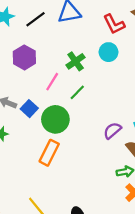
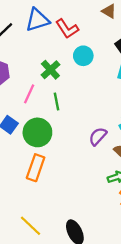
red L-shape: (114, 24) -> (67, 29), moved
green line: (77, 92) -> (56, 102), turned -49

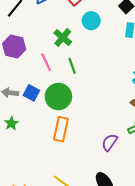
pink line: (29, 94) -> (46, 62), turned -42
purple semicircle: (98, 136) -> (110, 142), moved

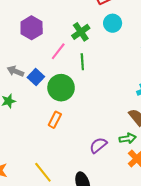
pink line: (46, 62) -> (58, 51), turned 48
orange rectangle: (61, 129) -> (55, 120), size x0.7

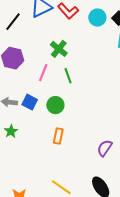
cyan circle: (113, 23) -> (97, 18), moved
green circle: (61, 88) -> (55, 105), size x0.7

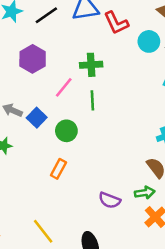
green cross: (59, 49) -> (91, 65), turned 30
purple semicircle: (105, 148) -> (110, 200), turned -120

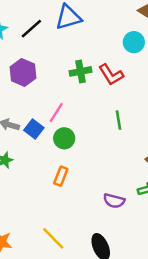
red L-shape: (116, 23) -> (111, 75), moved
pink line: (64, 87) -> (56, 112), moved
green line: (92, 100) -> (118, 120), moved

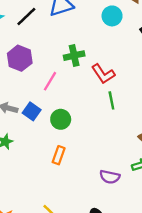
cyan circle: (134, 42) -> (112, 16), moved
red L-shape: (111, 75) -> (103, 74), moved
pink line: (56, 112) -> (50, 81), moved

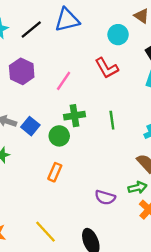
green cross: (74, 56) -> (75, 116), moved
red L-shape: (103, 74) -> (107, 68), moved
pink line: (50, 81) -> (64, 81), moved

